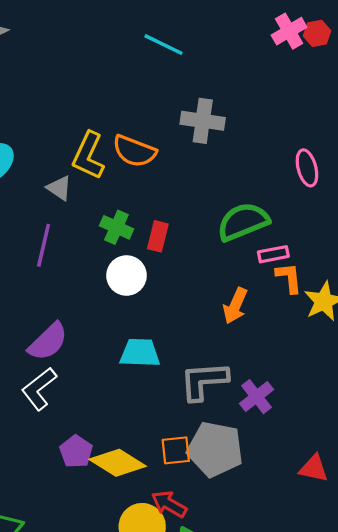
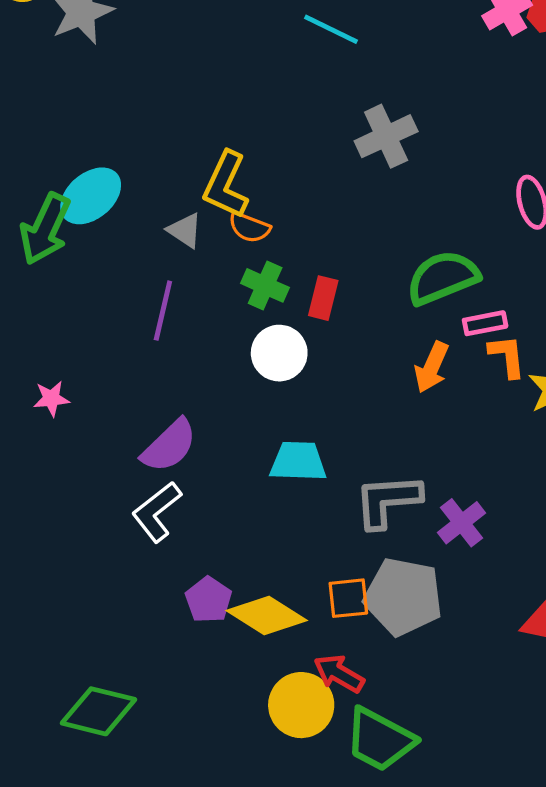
gray cross: (203, 121) -> (386, 136), turned -33
orange semicircle: (134, 151) -> (249, 227), moved, size x0.7
orange arrow: (235, 306) -> (432, 367), moved

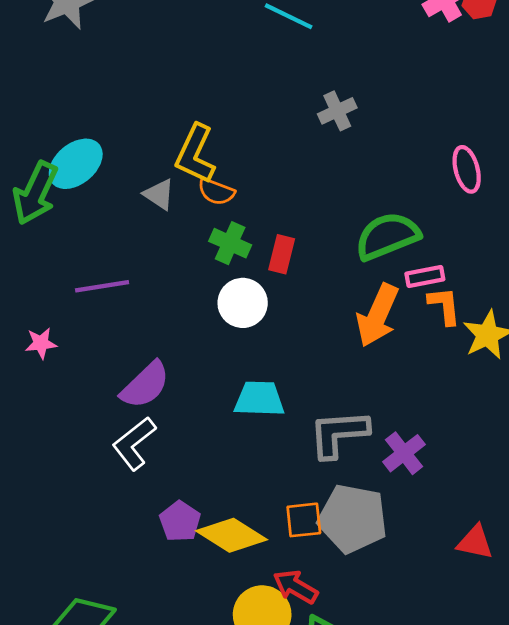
gray cross: (386, 136) -> (337, 111), size x0.7
purple line: (163, 311) -> (102, 286), moved, turned 68
orange arrow: (432, 367) -> (378, 315), size x1.4

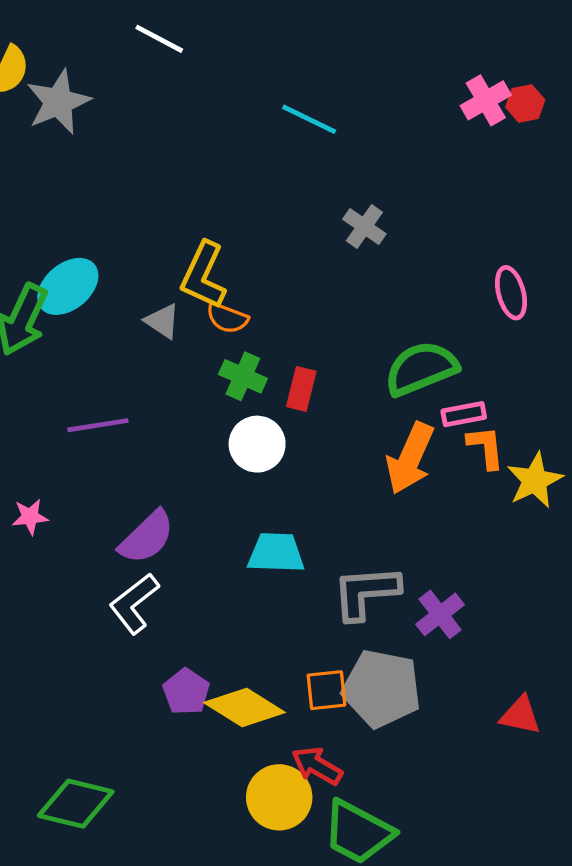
gray cross: (337, 111) -> (364, 226), turned -30
pink star: (41, 343) -> (30, 517), moved

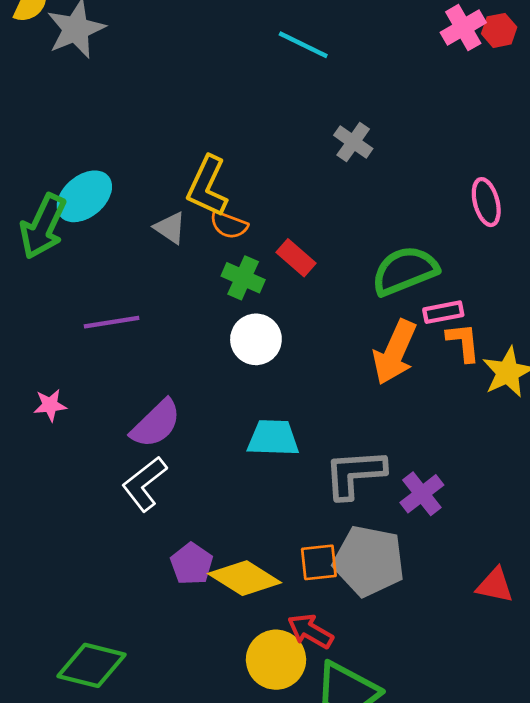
red rectangle: (301, 389) -> (296, 258), moved, turned -63

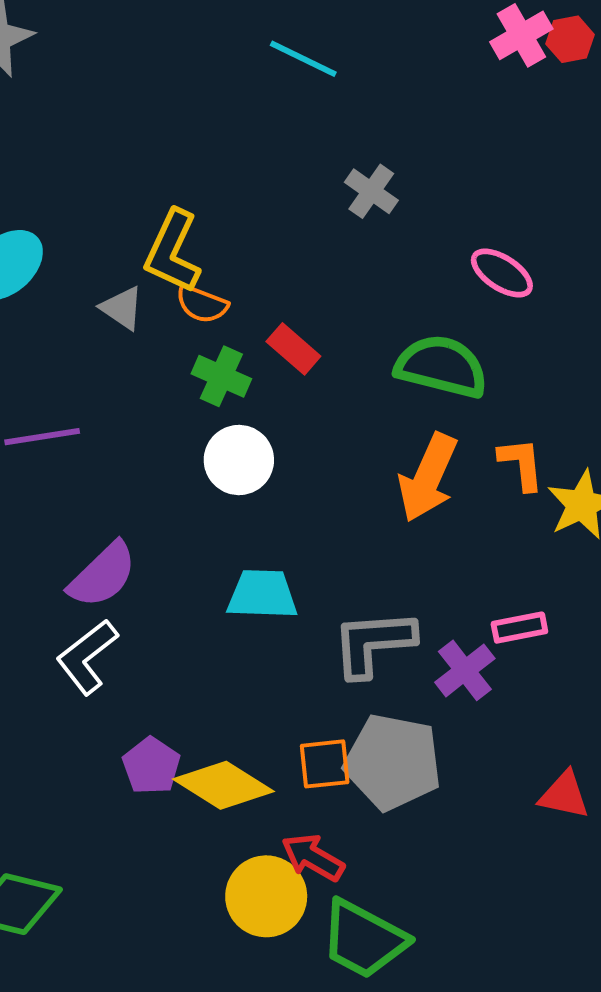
pink ellipse: (486, 202) -> (502, 273), moved, turned -42
green semicircle: (405, 271) -> (441, 366), turned 36
pink rectangle: (443, 312) -> (519, 628), moved

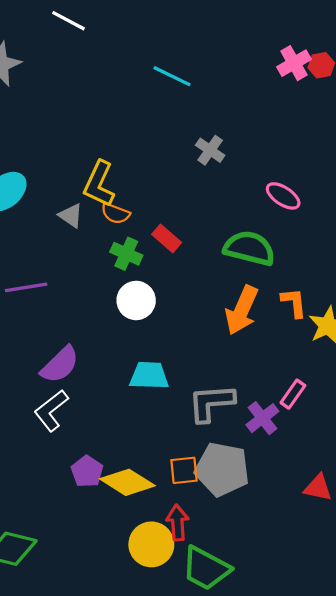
pink rectangle: (519, 628) -> (293, 394), turned -44
red arrow: (313, 857) -> (177, 523), turned 56

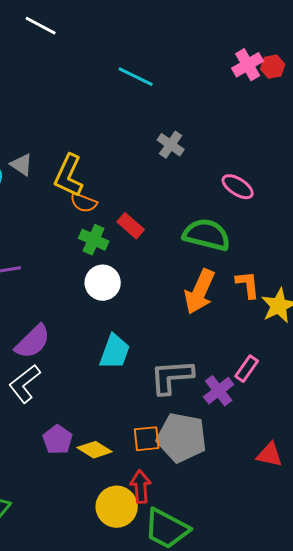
gray triangle: (71, 216) -> (22, 165), moved
cyan trapezoid: (149, 376) -> (115, 352), turned 108
yellow diamond: (127, 482) -> (95, 450), size x0.7

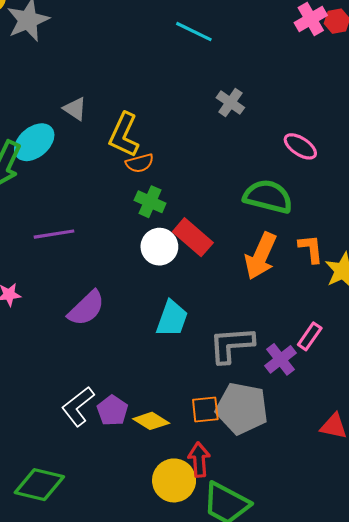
gray triangle: (22, 165) -> (75, 109), moved
orange semicircle: (84, 203) -> (140, 163), turned -36
red rectangle: (131, 226) -> (193, 237), moved, size x1.4
white L-shape: (25, 384) -> (78, 406), moved

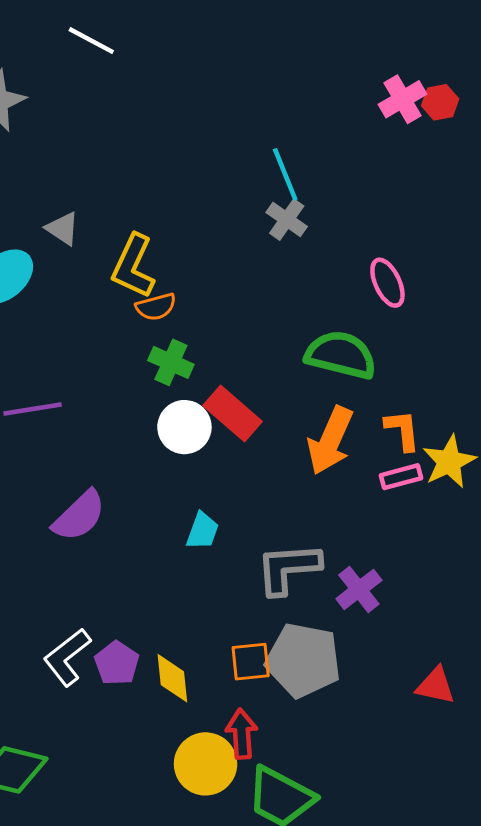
cyan line: (194, 32) -> (285, 174), moved, turned 42
pink ellipse: (300, 146) -> (387, 283), turned 32
cyan trapezoid: (172, 319) -> (202, 531), size x0.7
pink rectangle: (310, 336) -> (401, 477), moved, turned 40
yellow diamond: (151, 421) -> (172, 678), turned 52

